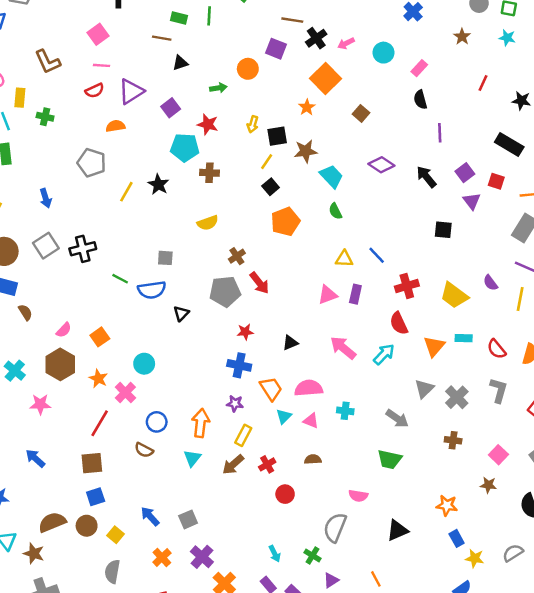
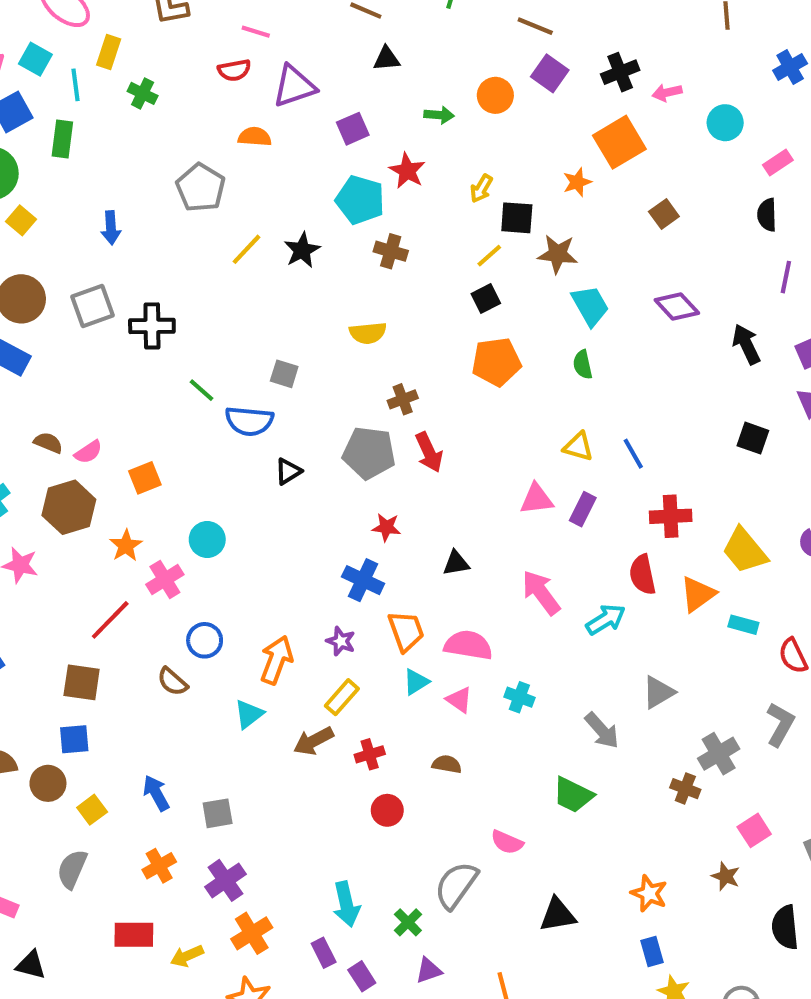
brown line: (292, 20) -> (535, 26), moved
brown semicircle: (25, 312) -> (48, 443), moved, turned -49
orange triangle: (434, 346) -> (698, 594), moved
gray cross: (457, 397) -> (719, 754), moved
cyan arrow: (275, 554) -> (346, 904), size x1.5

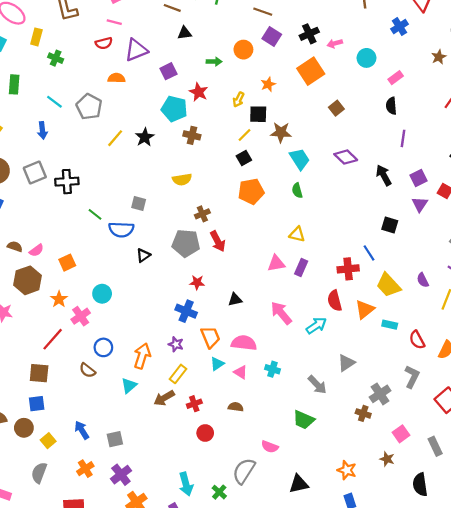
cyan line: (75, 85) -> (54, 102), moved, turned -42
orange star: (577, 182) -> (268, 84), moved
blue line: (633, 454) -> (369, 253), moved

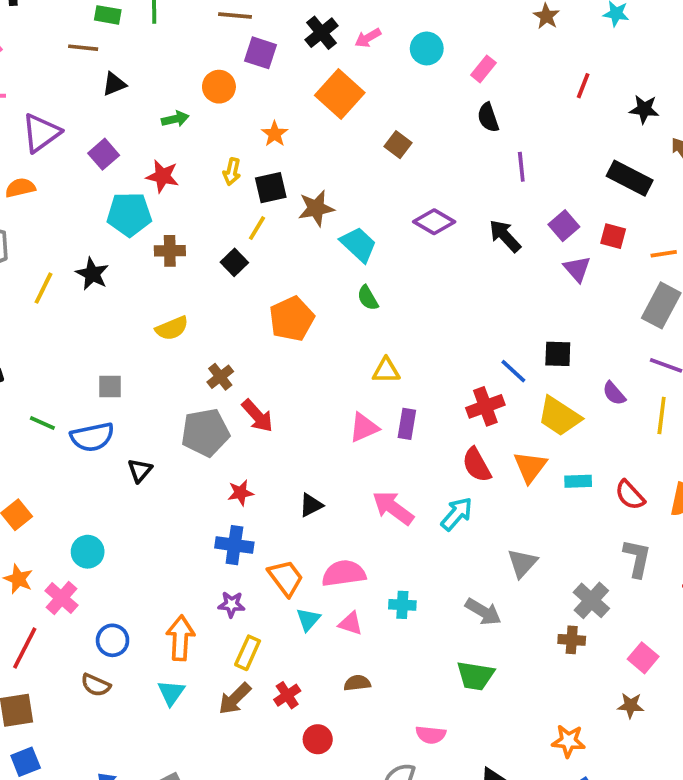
black square: (244, 158) -> (234, 262), moved
black square: (390, 225) -> (558, 354), moved

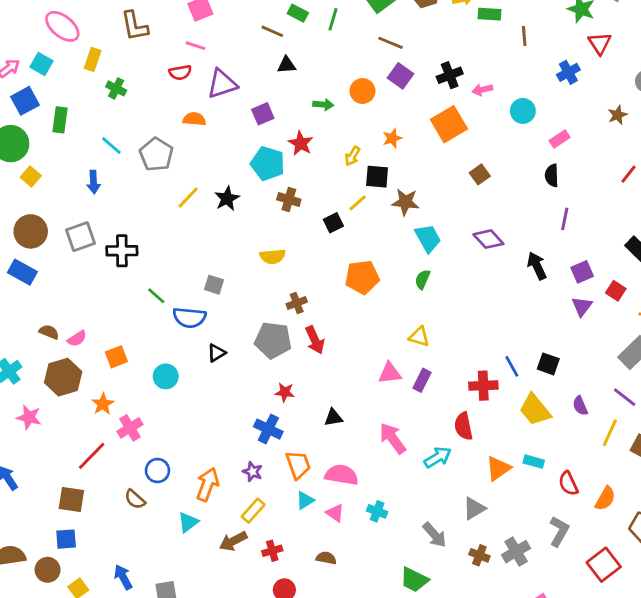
green semicircle: (368, 298) -> (422, 279), turned 36
orange triangle: (530, 467) -> (498, 468), moved
cyan circle: (88, 552) -> (166, 376), moved
brown cross: (572, 640) -> (479, 555), moved

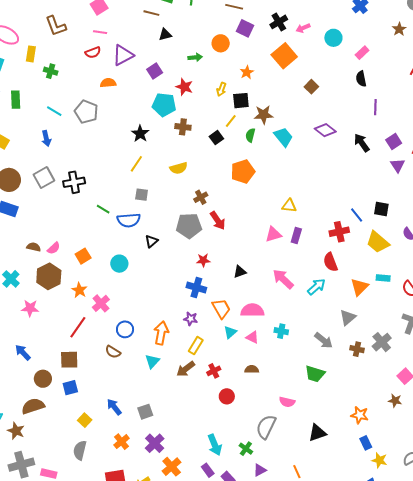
yellow line: (188, 198) -> (136, 164), moved
green semicircle: (422, 279) -> (250, 135), moved
brown circle: (48, 570) -> (43, 379), moved

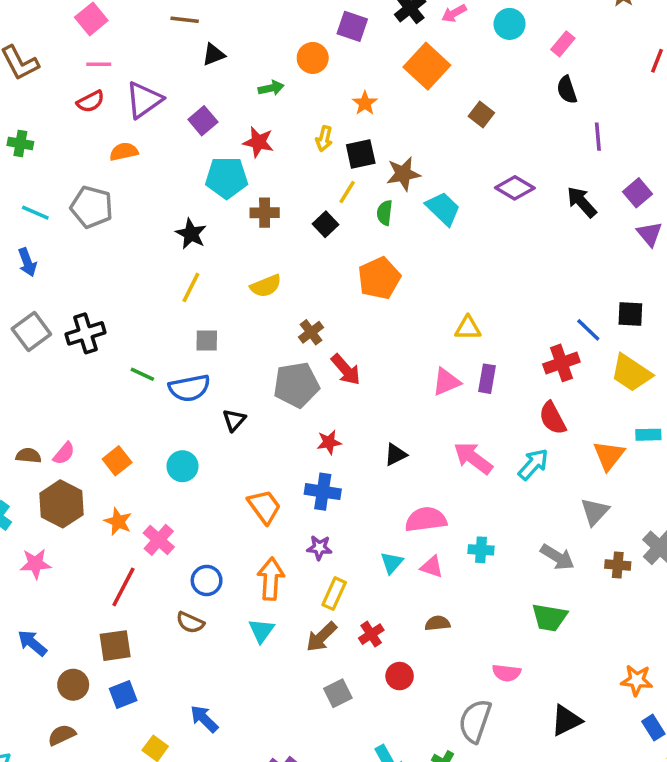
orange trapezoid: (221, 309) -> (264, 507), moved
brown semicircle: (33, 406) -> (62, 735), size x0.7
gray square: (145, 412) -> (338, 693), moved

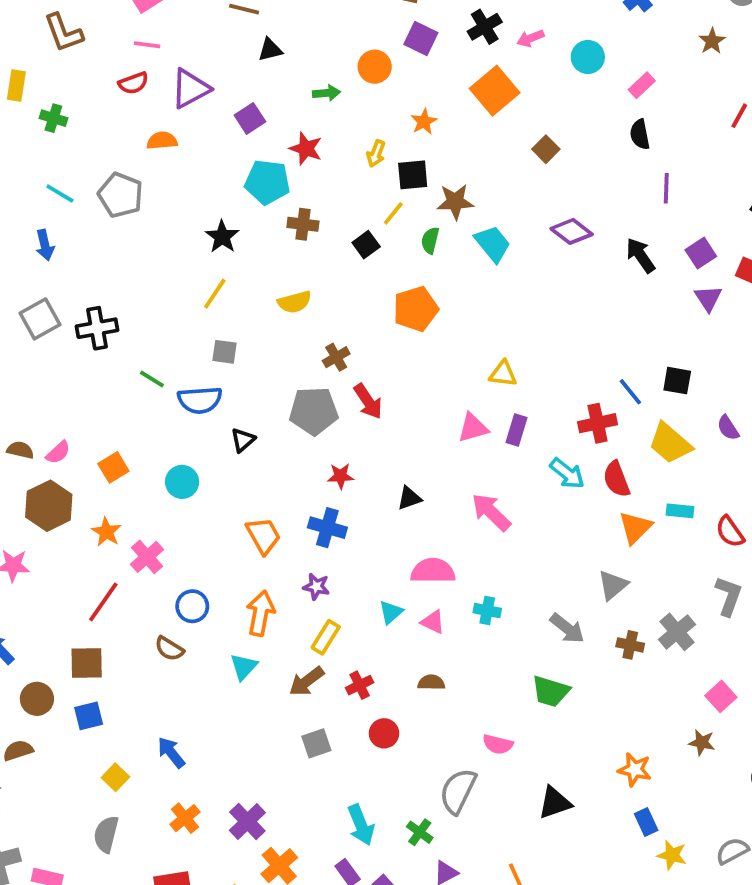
red semicircle: (553, 418) -> (617, 479), moved
cyan arrow: (533, 464) -> (567, 473), moved, turned 80

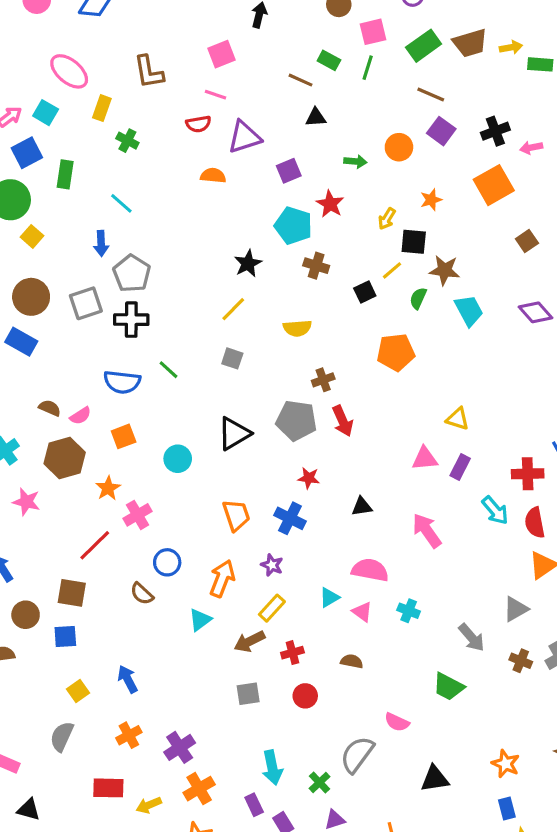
gray pentagon: (121, 195) -> (132, 273), moved
blue semicircle: (200, 400) -> (122, 382), moved
black triangle: (243, 440) -> (234, 434), size x1.6

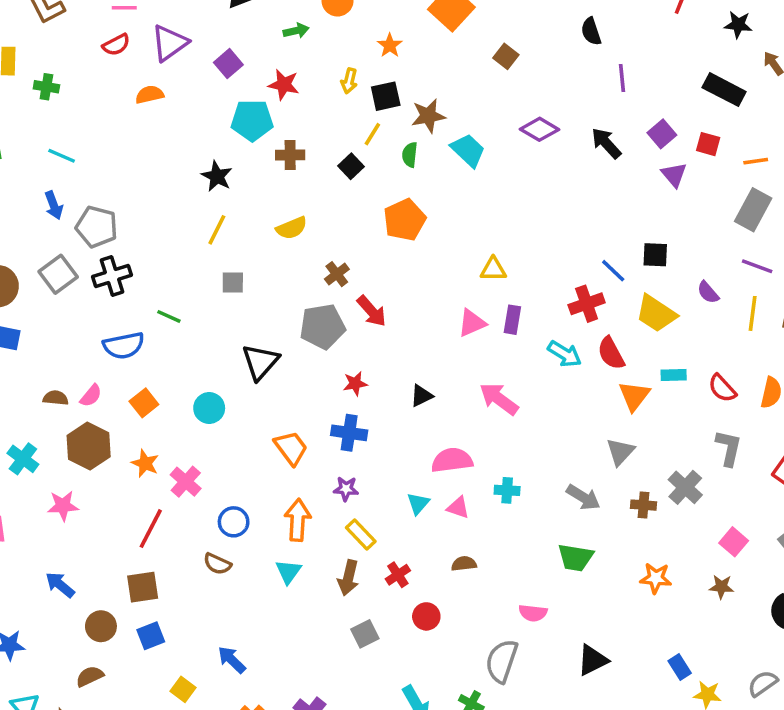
yellow rectangle: (272, 608) -> (361, 535), turned -68
brown arrow: (249, 641) -> (348, 578), turned -32
orange star: (506, 764) -> (656, 578), moved

